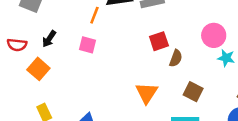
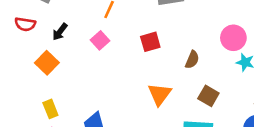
red square: (159, 41) -> (150, 42), moved
red semicircle: (17, 45) -> (25, 24), moved
pink square: (88, 45) -> (100, 40), turned 30

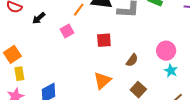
orange square: (47, 63) -> (12, 54), moved

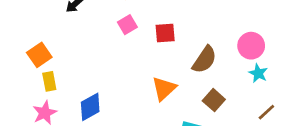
pink square: (67, 31) -> (127, 25), moved
brown semicircle: (132, 60) -> (204, 60), size x1.5

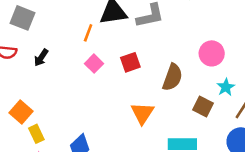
cyan star: (258, 73) -> (226, 87), moved, turned 30
brown square: (214, 100) -> (203, 107), moved

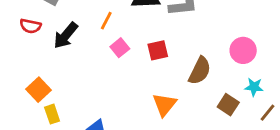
orange line: (88, 33) -> (106, 21), moved
black arrow: (41, 58) -> (66, 35), size x1.5
cyan star: (226, 87) -> (254, 87), turned 30

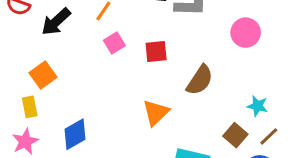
pink circle: (243, 50) -> (246, 33), moved
orange square: (39, 90) -> (43, 75), moved
brown square: (228, 105) -> (235, 135), moved

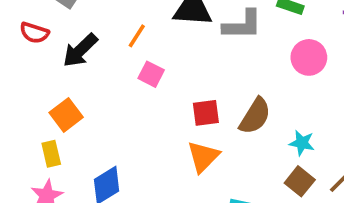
pink square: (114, 43) -> (151, 74), turned -30
red square: (156, 51) -> (206, 113), moved
cyan star: (258, 106) -> (302, 143), moved

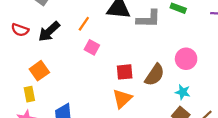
red semicircle: (34, 33) -> (20, 30), moved
pink circle: (309, 57) -> (186, 59), moved

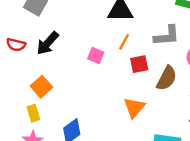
gray L-shape: (149, 19) -> (167, 36), moved
orange line: (84, 24) -> (124, 42), moved
red square: (125, 72) -> (139, 64), moved

